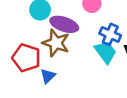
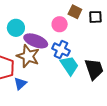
blue cross: (110, 34) -> (61, 50), moved

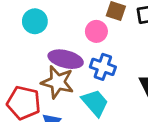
cyan circle: (16, 28) -> (35, 21), moved
cyan trapezoid: (69, 65) -> (95, 103), moved

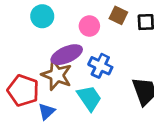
pink circle: (96, 31) -> (89, 26), moved
purple ellipse: (66, 59) -> (67, 55), turned -44

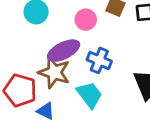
blue triangle: (47, 111) -> (46, 111), turned -48

